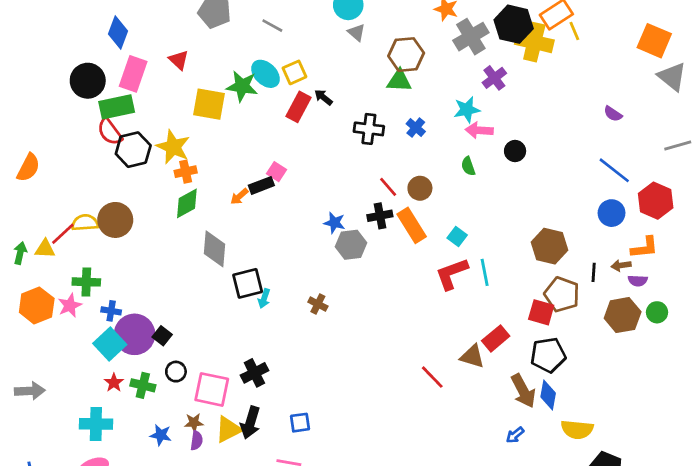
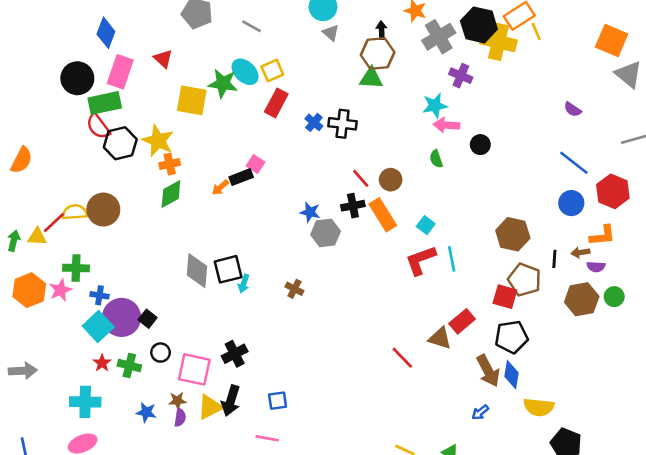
purple cross: (494, 78) -> (461, 76), turned -30
black arrow: (323, 97) -> (382, 30), moved, turned 48
blue cross: (416, 128) -> (314, 122), moved
gray diamond: (215, 249) -> (197, 271), moved

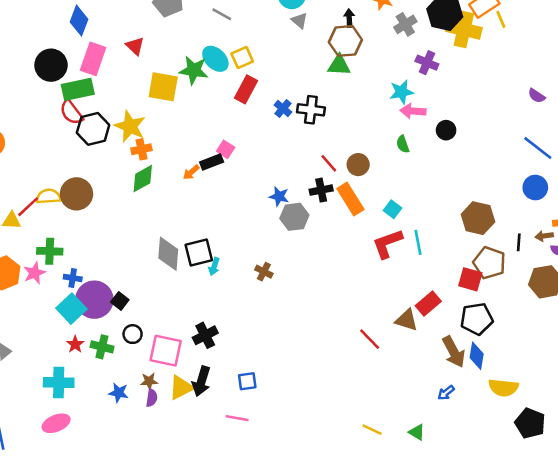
gray cross: (439, 37) -> (405, 24), size x0.7

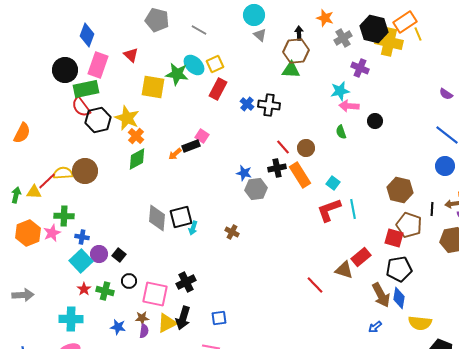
orange cross: (141, 149) -> (136, 136), turned -35
purple circle: (94, 300) -> (99, 254), size x0.6

